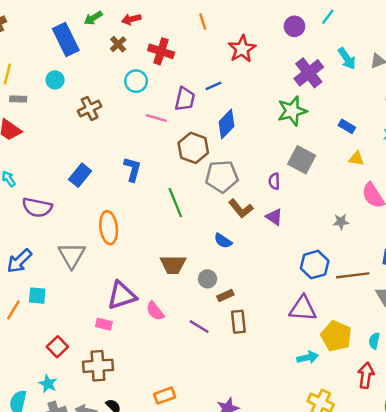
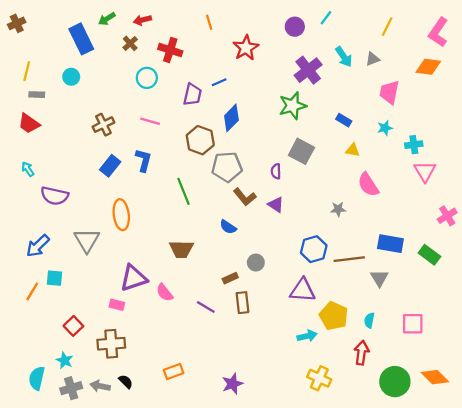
brown cross: (90, 109) -> (103, 125), moved
pink line: (156, 118) -> (150, 121), moved
blue rectangle: (80, 175) -> (110, 166), moved
gray circle: (207, 279) -> (256, 263), moved

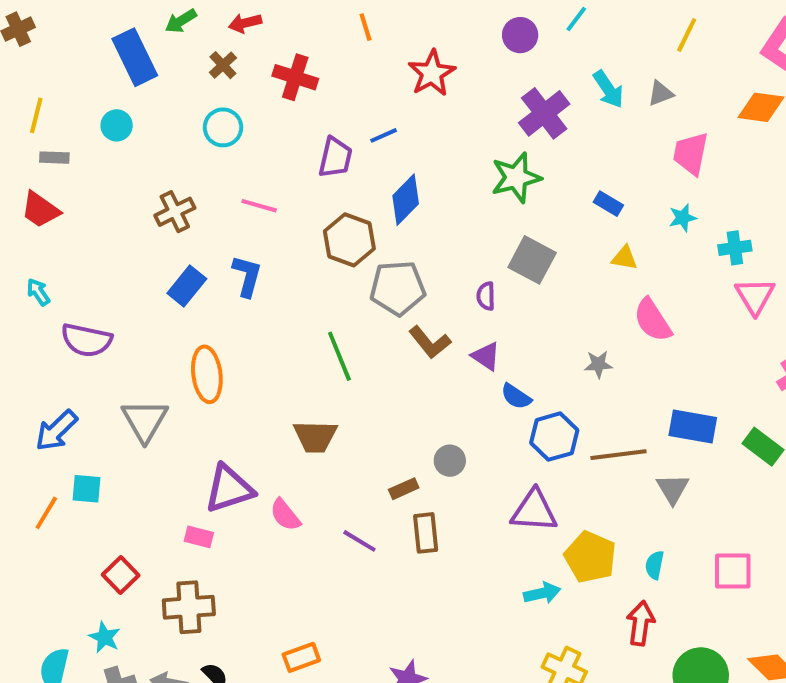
cyan circle: (147, 78) -> (223, 127), moved
green line: (184, 191) -> (339, 356), moved
blue semicircle: (228, 227) -> (516, 396), moved

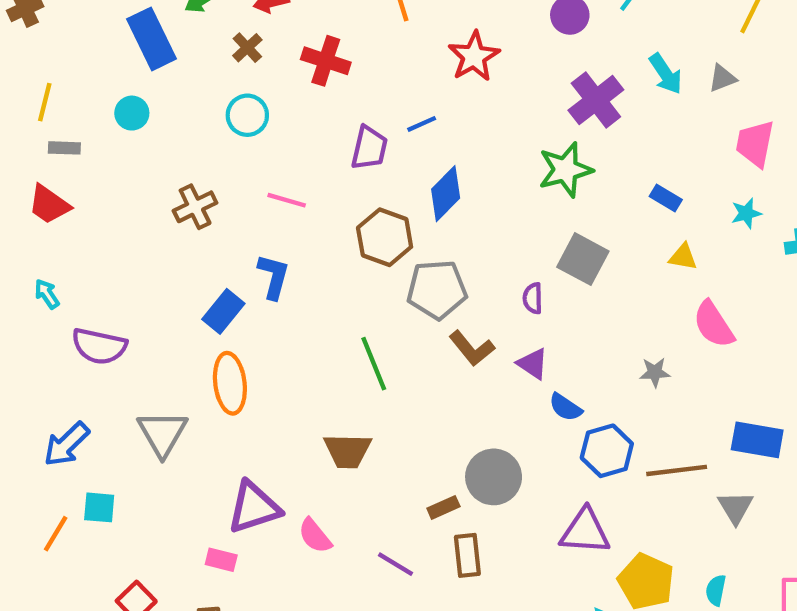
blue rectangle: (187, 286) -> (223, 311), moved
gray circle: (450, 461) -> (494, 477), size x1.6

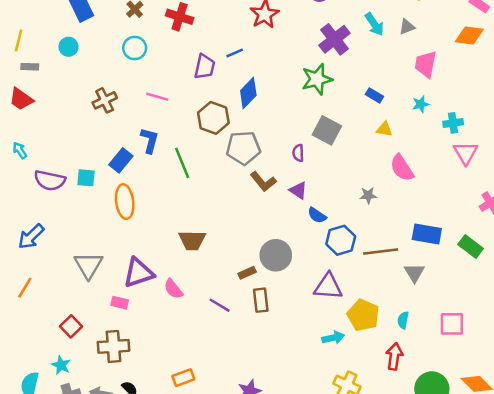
green line: (374, 364) -> (182, 163), moved
gray triangle: (162, 433) -> (88, 265), moved
cyan square: (99, 507) -> (86, 178), moved

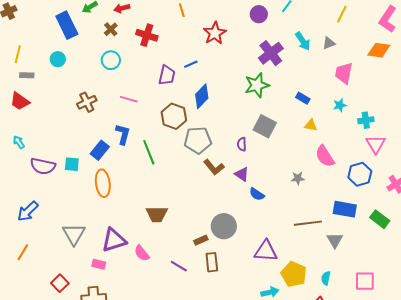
blue hexagon: (341, 240) -> (360, 174), moved

